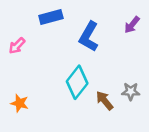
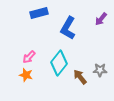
pink arrow: (17, 46) -> (29, 57), moved
orange star: (20, 103) -> (26, 75), moved

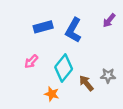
blue rectangle: (39, 13) -> (43, 27), moved
orange star: (26, 75) -> (52, 94), moved

